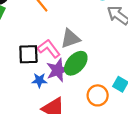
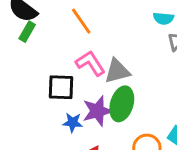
pink L-shape: (49, 49) -> (90, 63), moved
green ellipse: (76, 63) -> (122, 104), turned -30

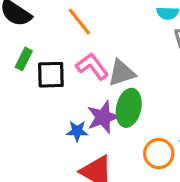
green rectangle: (27, 32) -> (24, 59), moved
black square: (61, 87) -> (51, 75), moved

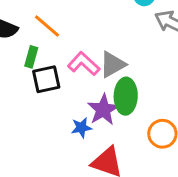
orange line: (79, 22) -> (47, 26), moved
green rectangle: (24, 59) -> (31, 57), moved

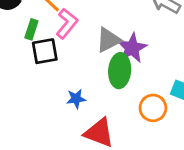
pink L-shape: (84, 64) -> (67, 23), moved, turned 84
purple star: (103, 110) -> (132, 48), moved

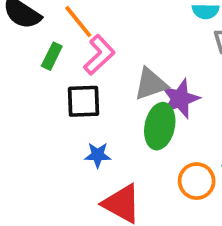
black square: (45, 51) -> (83, 101), moved

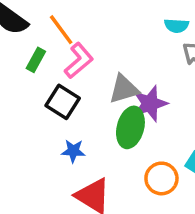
black square: (83, 101) -> (63, 102), turned 32

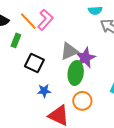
pink L-shape: (79, 61) -> (45, 20), moved
orange circle: (161, 178) -> (82, 101), moved

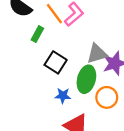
green ellipse: (76, 73) -> (86, 79), moved
orange circle: (82, 101) -> (107, 97), moved

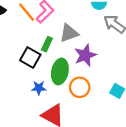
green rectangle: (37, 34) -> (47, 44), moved
gray triangle: (97, 54) -> (69, 33), moved

